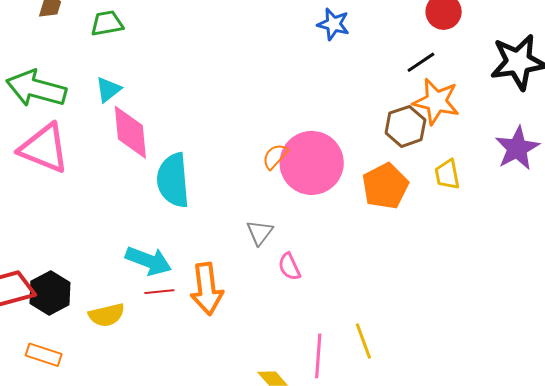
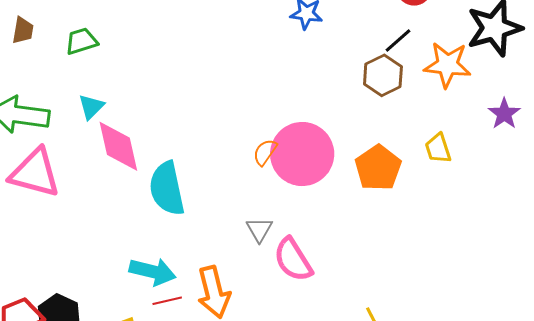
orange star: (436, 101) -> (447, 65), moved
brown hexagon: (405, 126) -> (383, 75), moved
purple star: (517, 148) -> (504, 114), size x0.7
pink semicircle: (289, 267) -> (293, 260), size x1.6

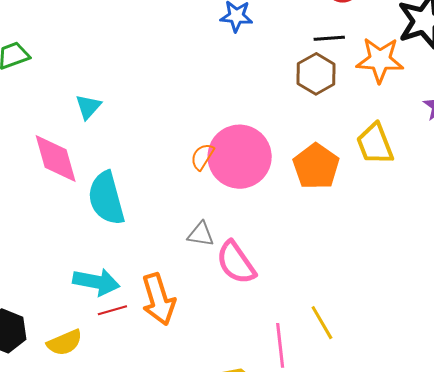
black line: (398, 40) -> (329, 38), turned 40
cyan triangle: (91, 107) -> (88, 107), moved
yellow trapezoid: (438, 148) -> (375, 144), size x1.4
gray triangle: (259, 230) -> (201, 234), turned -48

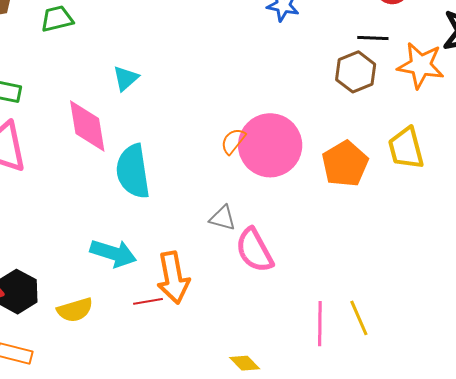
red line: (112, 310) -> (148, 301), moved
yellow line: (322, 323) -> (359, 318), moved
pink line: (280, 345) -> (320, 324), moved

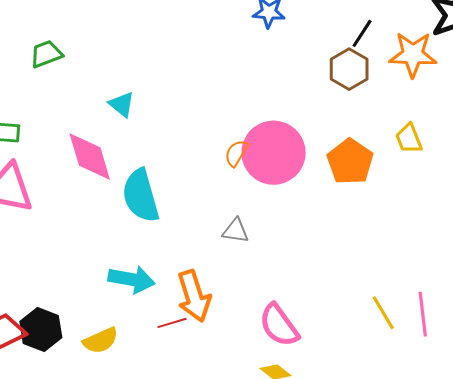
black line: (373, 38) -> (362, 33), turned -52
cyan triangle: (126, 78) -> (122, 104), turned -32
yellow trapezoid: (406, 148) -> (409, 139), size x0.7
pink semicircle: (254, 250) -> (279, 325), moved
pink line: (320, 324) -> (423, 314), moved

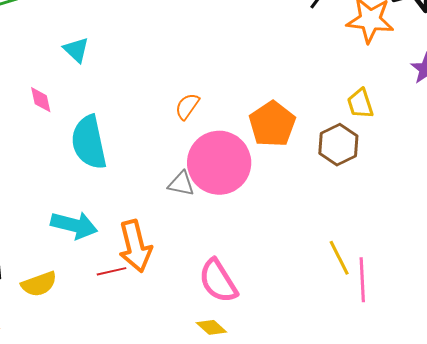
brown hexagon: (349, 69) -> (338, 145), moved
pink circle: (274, 153) -> (219, 163), moved
pink diamond: (90, 156) -> (41, 100), size x0.5
orange pentagon: (350, 162) -> (272, 124), moved
yellow line: (383, 313) -> (339, 258), moved

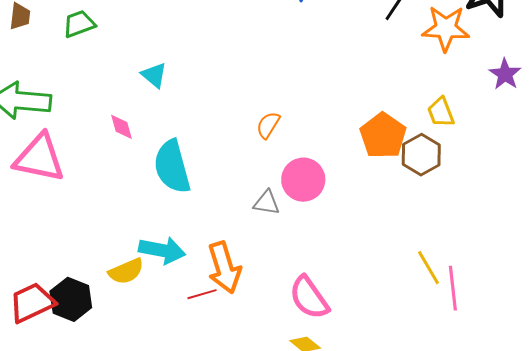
orange pentagon: (272, 124) -> (383, 136), moved
pink circle: (219, 163) -> (303, 180), size x0.7
yellow semicircle: (39, 284) -> (126, 271), moved

